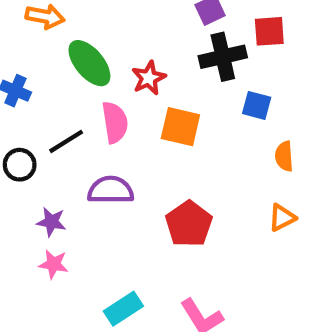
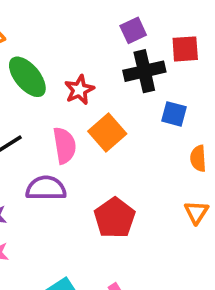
pink semicircle: (115, 122) -> (64, 145), moved
orange square: (180, 127) -> (107, 132), turned 36
orange triangle: (282, 218) -> (196, 212), turned -30

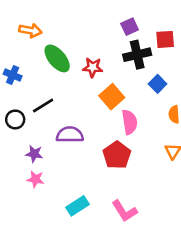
red star: (79, 90) -> (93, 67), turned 30
blue square: (174, 114) -> (158, 84), turned 30
pink semicircle: (64, 145) -> (130, 122), moved

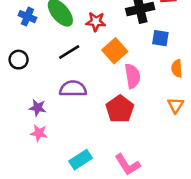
blue cross: (13, 75) -> (27, 17), moved
blue square: (158, 84) -> (160, 38), turned -36
black line: (43, 105) -> (69, 52), moved
black circle: (15, 119) -> (19, 60), moved

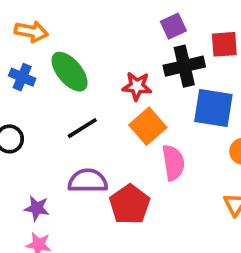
red star: (96, 22) -> (137, 86), moved
blue square: (160, 38) -> (213, 108), size x1.6
red pentagon: (120, 109) -> (130, 205), moved

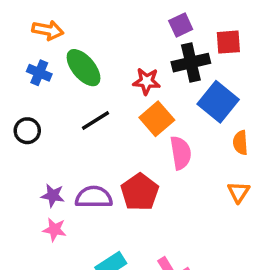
blue square: (213, 108) -> (218, 102), turned 30
purple semicircle: (88, 181) -> (94, 197), moved

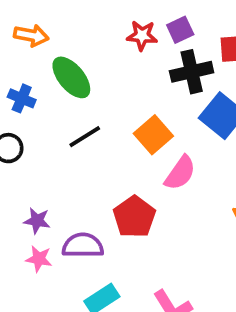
blue cross: (39, 73) -> (22, 98), moved
red star: (147, 81) -> (142, 35), moved
pink semicircle: (181, 153) -> (180, 173), turned 44
purple semicircle: (94, 197) -> (83, 245), moved

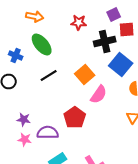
purple square: (180, 30) -> (114, 14), moved
orange arrow: (31, 35) -> (35, 16), moved

